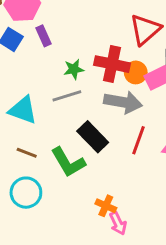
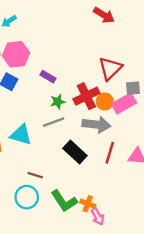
purple rectangle: (44, 36) -> (48, 77), moved, turned -32
red cross: (112, 64) -> (86, 96), turned -35
brown line: (27, 153) -> (35, 175), moved
green L-shape: (68, 162) -> (64, 201), moved

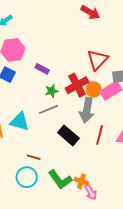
gray arrow: (96, 125) -> (87, 110), turned 95

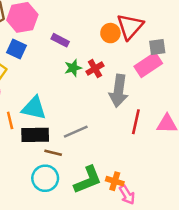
red cross: (77, 85) -> (95, 69), moved, size x0.6
orange circle: (94, 89) -> (110, 33), moved
gray line: (49, 109) -> (76, 132), moved
black rectangle: (68, 135) -> (35, 135), moved, turned -40
green L-shape: (60, 180) -> (88, 180), turned -75

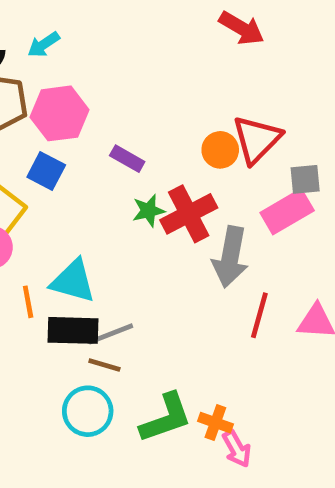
red cross: (95, 69) -> (189, 214), size x1.6
gray line: (76, 132) -> (111, 334), moved

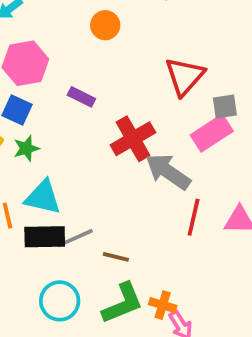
orange circle: (220, 150) -> (105, 25), moved
green star: (149, 211) -> (26, 148), moved
gray arrow: (230, 257) -> (168, 172), turned 117
brown line: (104, 365) -> (116, 257), moved

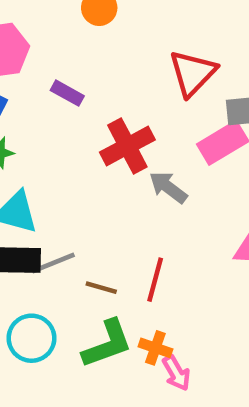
gray arrow: (168, 172) -> (168, 187), size x0.7
red line: (194, 217) -> (155, 280), moved

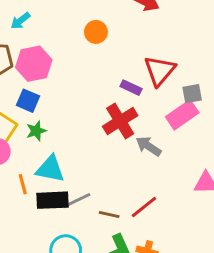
purple rectangle: (67, 93) -> (131, 88), moved
red line: (155, 280) -> (144, 207), turned 40

